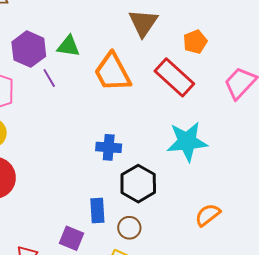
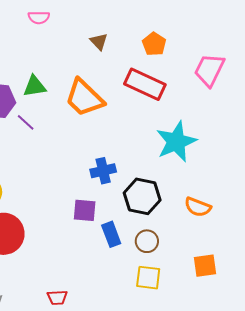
brown triangle: (143, 23) -> (99, 42), size x0.6
orange semicircle: (208, 215) -> (198, 207), moved, turned -104
purple square: (71, 238) -> (85, 210), moved

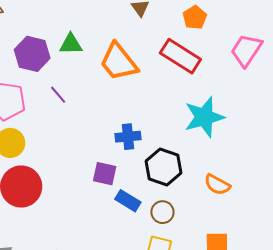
purple line: (26, 122) -> (58, 95), moved
blue rectangle: (111, 234) -> (128, 201), turned -45

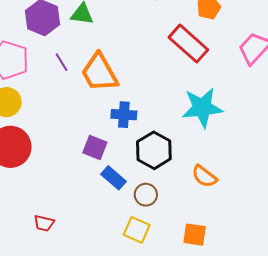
orange trapezoid: (119, 62) -> (100, 73), moved

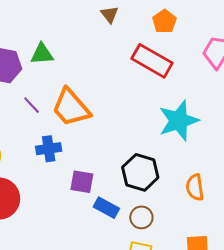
blue cross: (124, 115) -> (49, 149), moved
orange semicircle: (204, 176) -> (195, 187), turned 56

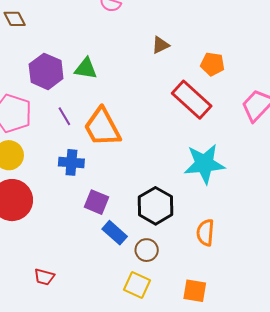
brown triangle: (110, 15) -> (160, 45), turned 30
orange pentagon: (164, 21) -> (212, 64), turned 30

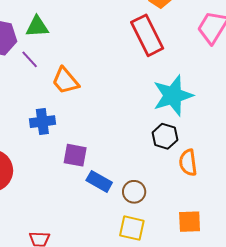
red rectangle: (192, 100) -> (147, 35), turned 33
purple line: (64, 116) -> (30, 59), moved
orange trapezoid: (102, 127) -> (65, 81), size x0.7
black hexagon: (155, 206) -> (165, 136), moved, size x0.7

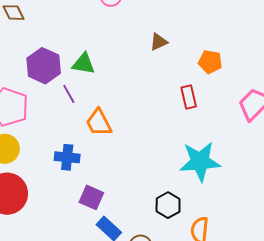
red rectangle: (147, 35) -> (189, 97), size x0.6
black hexagon: (165, 136) -> (168, 205), moved

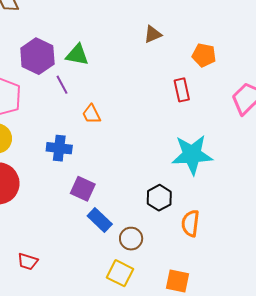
orange trapezoid: (99, 123) -> (91, 114), size x0.7

